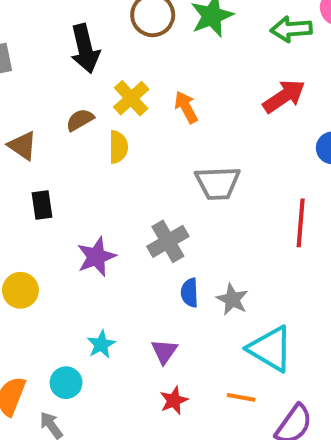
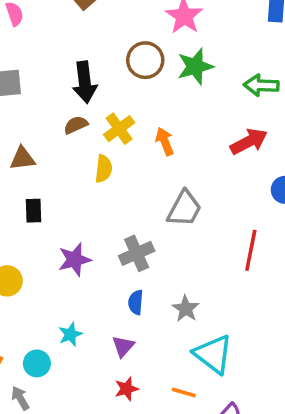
brown semicircle: (80, 120) -> (76, 125), moved
brown triangle: (22, 146) -> (23, 158), turned -48
gray trapezoid: (218, 183) -> (184, 209), turned -66
blue semicircle: (190, 293) -> (136, 302), moved

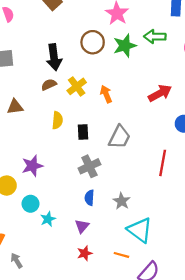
green arrow: (261, 85) -> (155, 37), moved
yellow semicircle: (104, 169) -> (57, 120), moved
black rectangle: (33, 211) -> (83, 132), moved
purple star: (75, 260) -> (32, 166), moved
cyan circle: (37, 363) -> (30, 204), moved

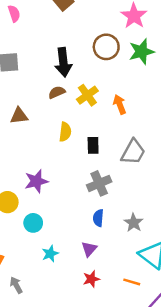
cyan star: (48, 219) -> (50, 254), moved

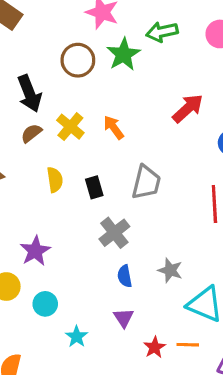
red star: (91, 279) -> (155, 347), moved

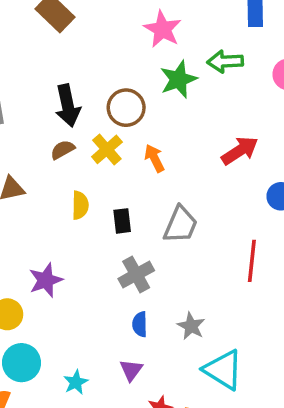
brown circle: (78, 60) -> (126, 108), moved
cyan circle: (45, 304) -> (22, 363), moved, size x1.4

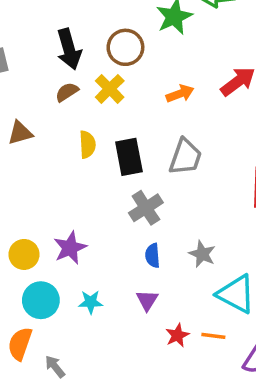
orange arrow: (154, 158) -> (180, 94), moved, turned 100
black rectangle: (122, 221) -> (129, 157), size x1.5
purple star: (46, 280) -> (70, 248), moved
cyan star: (76, 382) -> (91, 302), moved, turned 30

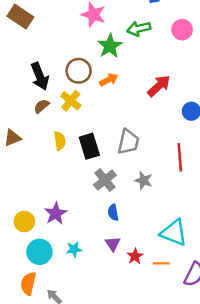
orange arrow: (180, 94) -> (109, 80), moved
gray star: (202, 254) -> (143, 181), moved
red star: (177, 335) -> (135, 256), moved

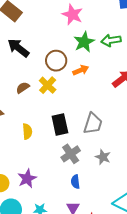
green arrow: (139, 29) -> (111, 40), moved
black arrow: (40, 76) -> (18, 48), moved, turned 145
yellow semicircle: (60, 141) -> (27, 131), moved

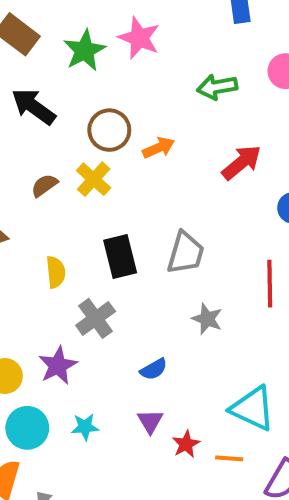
green star: (84, 42) -> (85, 51), moved
gray cross: (71, 154) -> (96, 318), moved
blue semicircle: (75, 182) -> (154, 369), turned -112

